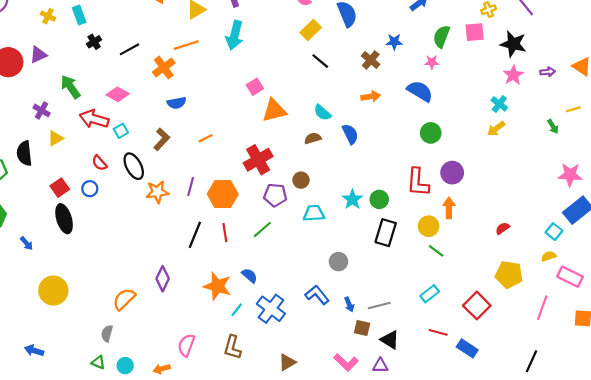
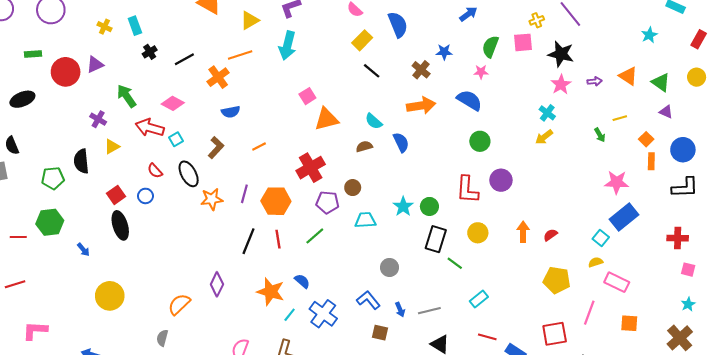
orange arrow: (371, 96) -> (421, 106), size x1.5
orange arrow: (449, 208) -> (523, 232), moved
green line: (436, 251) -> (455, 263), moved
red square: (477, 306) -> (555, 334), moved, turned 35
brown square: (362, 328) -> (380, 333), moved

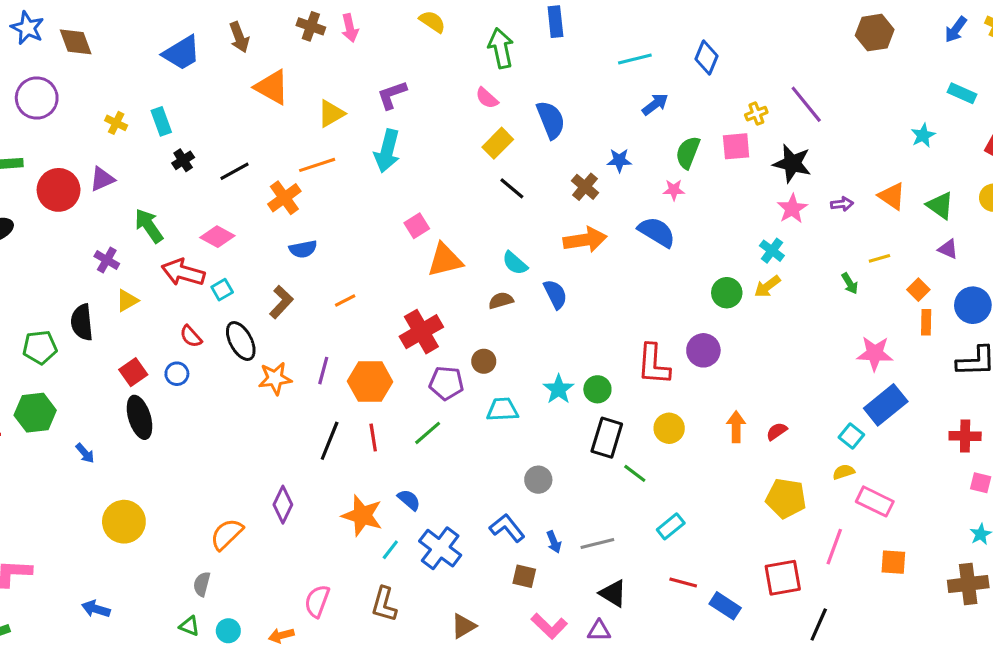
green circle: (480, 141) -> (727, 293), moved
brown cross: (680, 338) -> (968, 584), turned 35

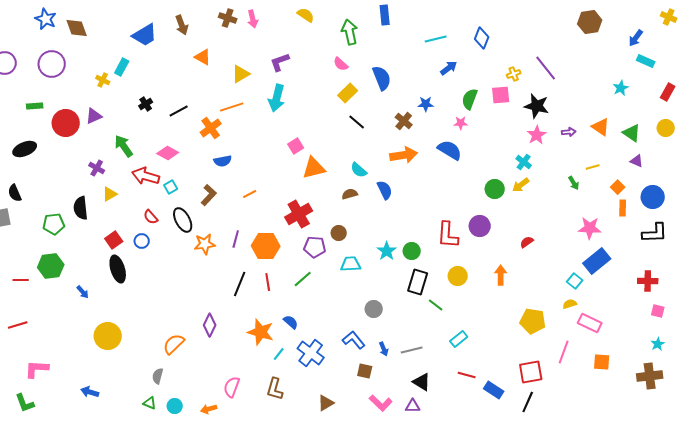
blue arrow: (956, 29) -> (636, 38), moved
orange triangle: (272, 87) -> (203, 57), size x0.7
cyan rectangle: (161, 121) -> (122, 67), moved, turned 48
red semicircle: (777, 431) -> (527, 242), moved
black line: (819, 625) -> (528, 402), moved

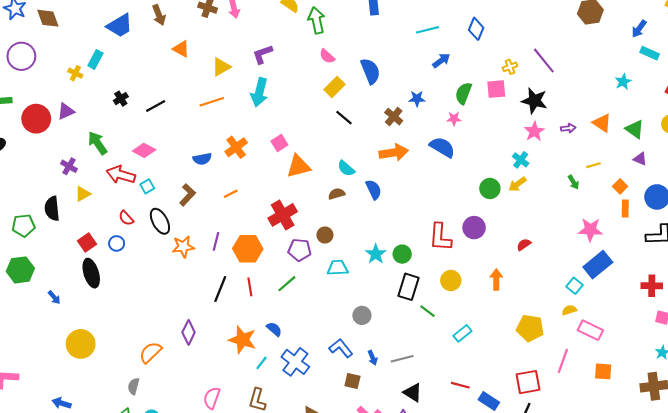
green arrow: (350, 32) -> (316, 20), moved
orange cross: (211, 128) -> (236, 147), moved
cyan rectangle: (459, 339) -> (462, 333), moved

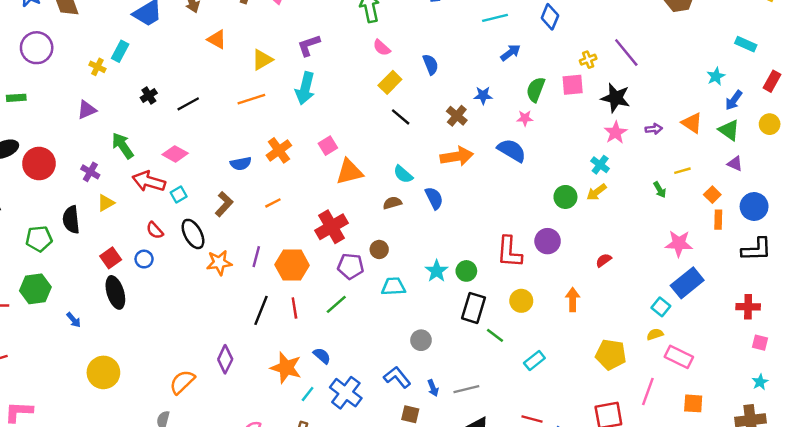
blue arrow: (639, 29) -> (734, 100), moved
blue semicircle: (370, 71) -> (431, 64), size x0.7
red circle: (36, 119) -> (39, 164), moved

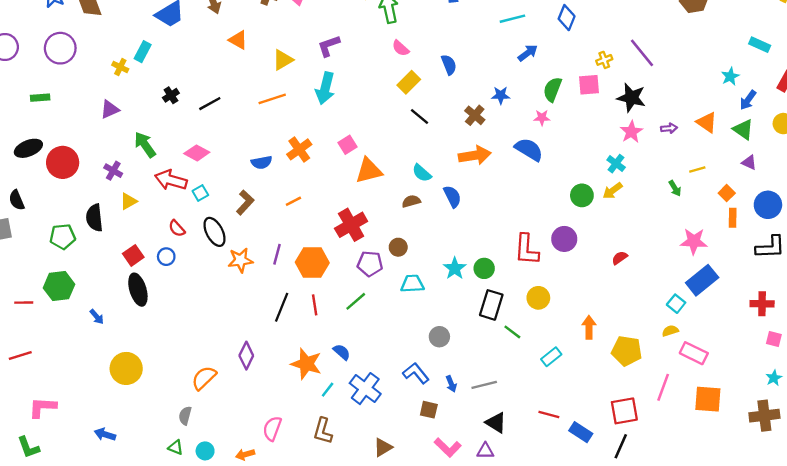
orange arrow: (573, 300) -> (589, 327), moved
orange square: (693, 403) -> (708, 399), size x1.4

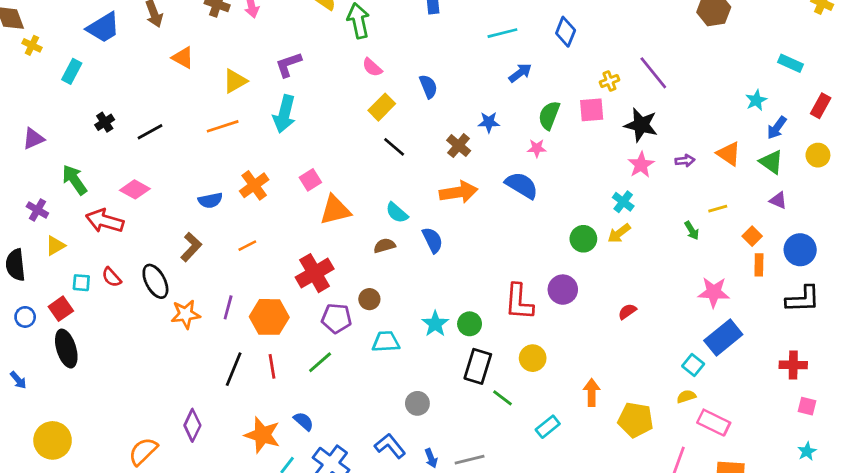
yellow cross: (120, 67) -> (32, 45), moved
cyan square: (200, 193) -> (81, 283), moved, turned 35
blue circle: (166, 257) -> (25, 317), moved

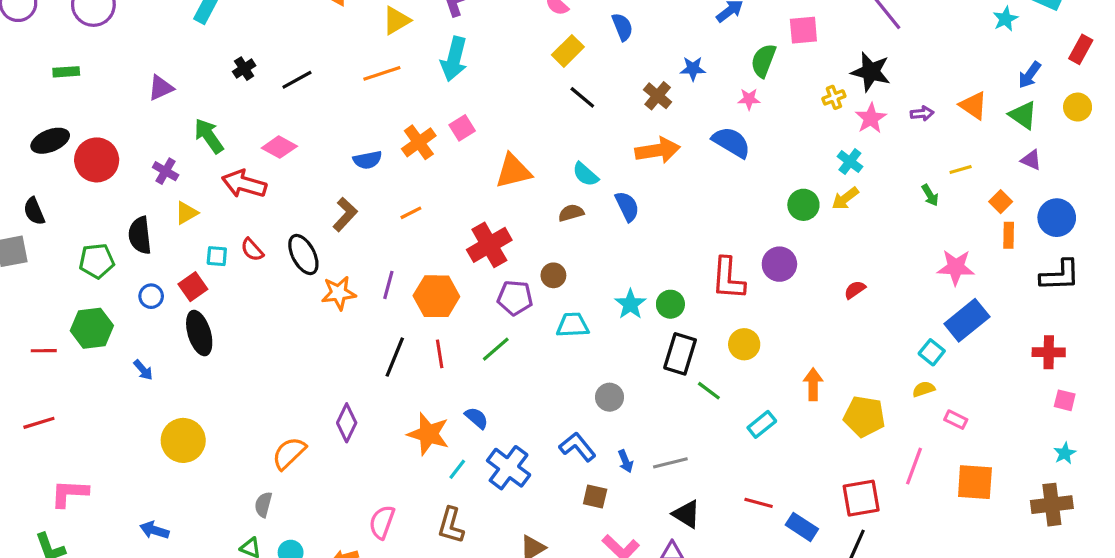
yellow cross: (609, 81) -> (834, 97), moved
cyan star: (756, 100) -> (1005, 19), moved
pink square: (592, 110) -> (803, 30), moved
pink square: (310, 180) -> (462, 128), moved
pink rectangle: (714, 423) -> (956, 420), size x0.6

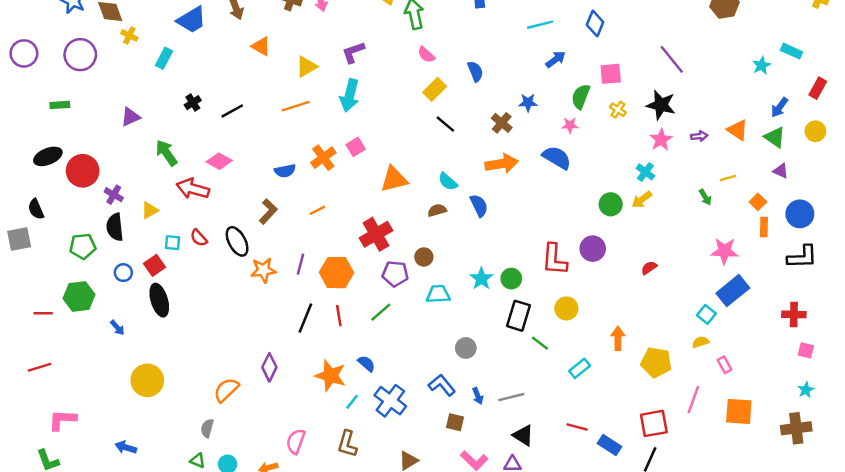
yellow cross: (834, 97) -> (618, 110), moved, turned -35
purple cross: (166, 171) -> (114, 195), moved
pink rectangle: (956, 420) -> (724, 365), turned 35

